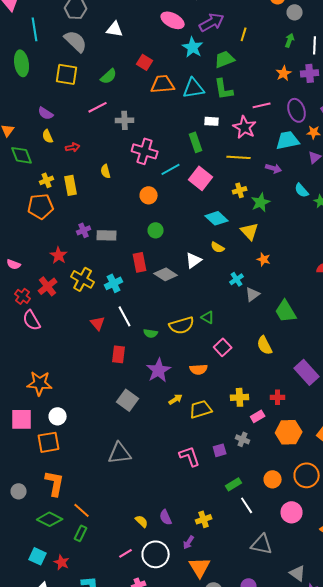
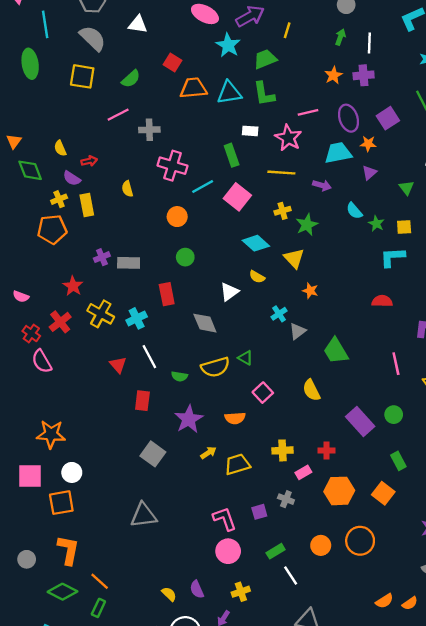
purple semicircle: (46, 113) -> (72, 178), moved
gray diamond: (166, 274) -> (205, 323), moved, turned 35
pink circle: (292, 512) -> (228, 551), moved

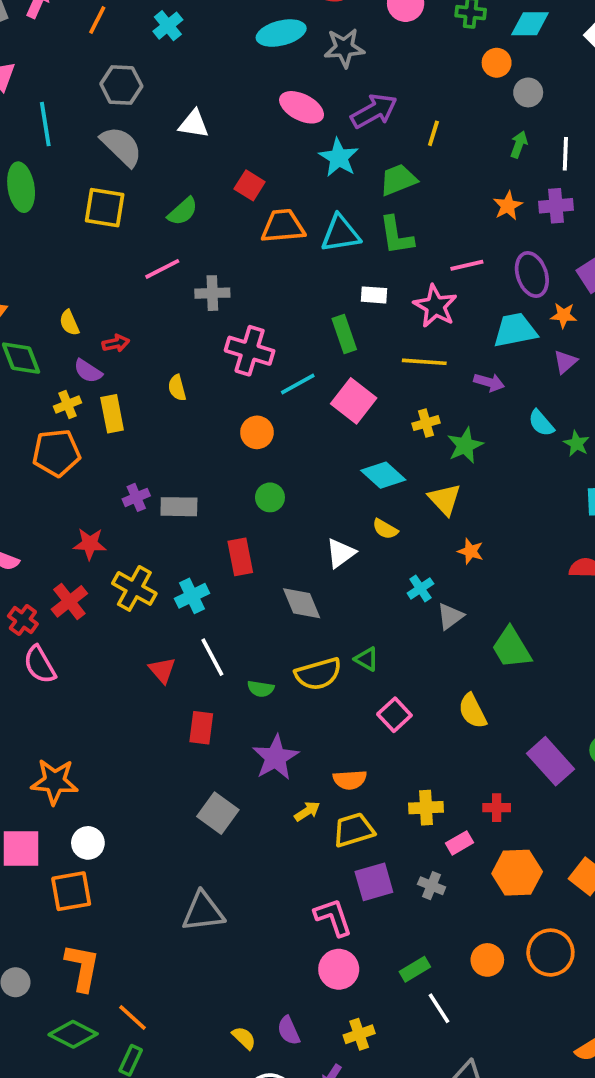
red star: (73, 286) -> (90, 544), turned -30
orange semicircle: (235, 418) -> (350, 780), moved
purple square: (259, 512) -> (374, 882), moved, size x1.5

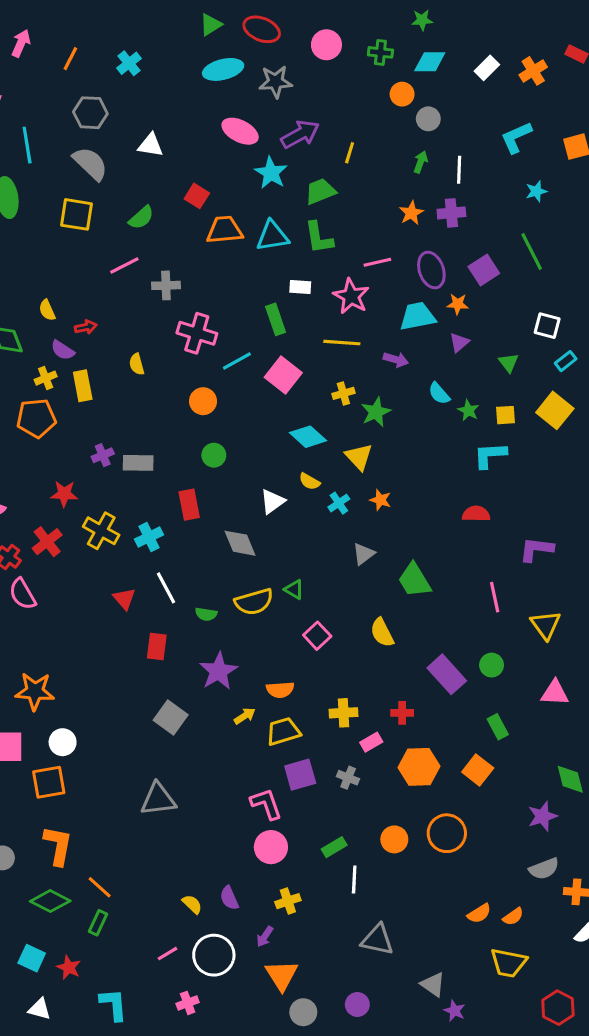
cyan cross: (420, 588) -> (339, 503), moved
white line: (439, 1008) -> (354, 880), turned 36

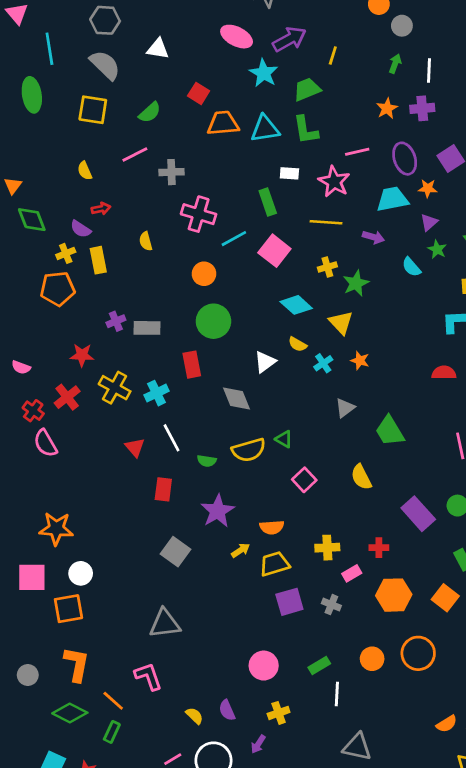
yellow semicircle: (47, 310) -> (85, 171), moved
green star: (468, 410) -> (437, 249), moved
green circle: (214, 455) -> (213, 321), size x1.6
pink L-shape: (266, 804) -> (148, 676), moved

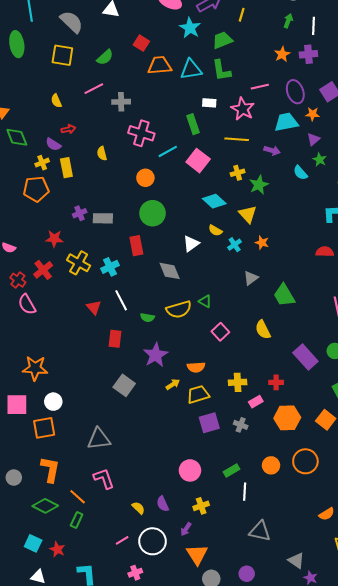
gray triangle: (165, 624) -> (99, 439), moved

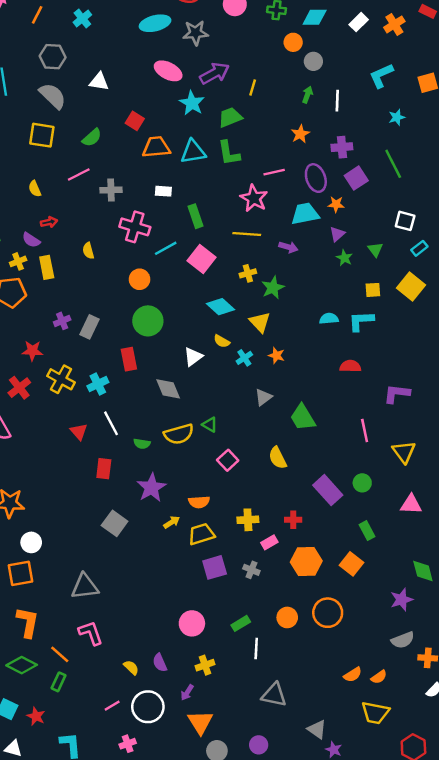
purple cross: (308, 54) -> (342, 147), moved
white rectangle: (209, 103) -> (163, 191), moved
cyan semicircle: (300, 173) -> (329, 319), moved, turned 126
gray rectangle: (103, 218) -> (90, 327), turned -66

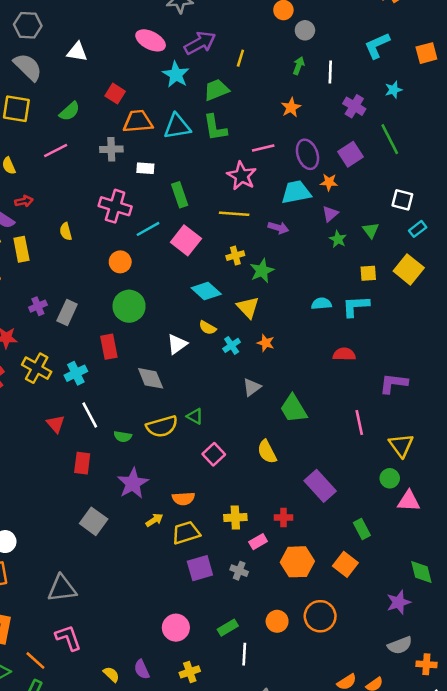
purple cross: (342, 147) -> (354, 106), moved, turned 36
gray cross: (111, 190) -> (111, 149), moved
green circle: (362, 483) -> (390, 478), moved

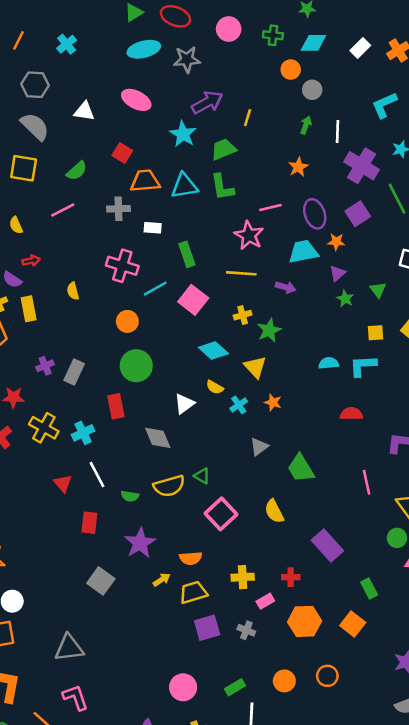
pink ellipse: (151, 40) -> (136, 100), moved
purple cross: (354, 106) -> (362, 166), size x1.5
pink square: (214, 454) -> (221, 514), size x1.4
orange circle: (320, 616) -> (327, 676), size x0.7

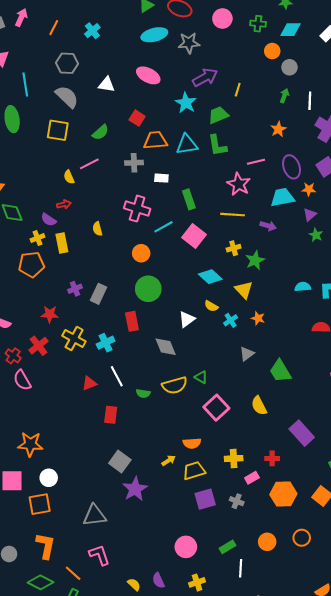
yellow semicircle: (16, 225) -> (69, 177), moved
red triangle: (63, 483) -> (89, 383), turned 49
purple star: (140, 543) -> (135, 489), moved

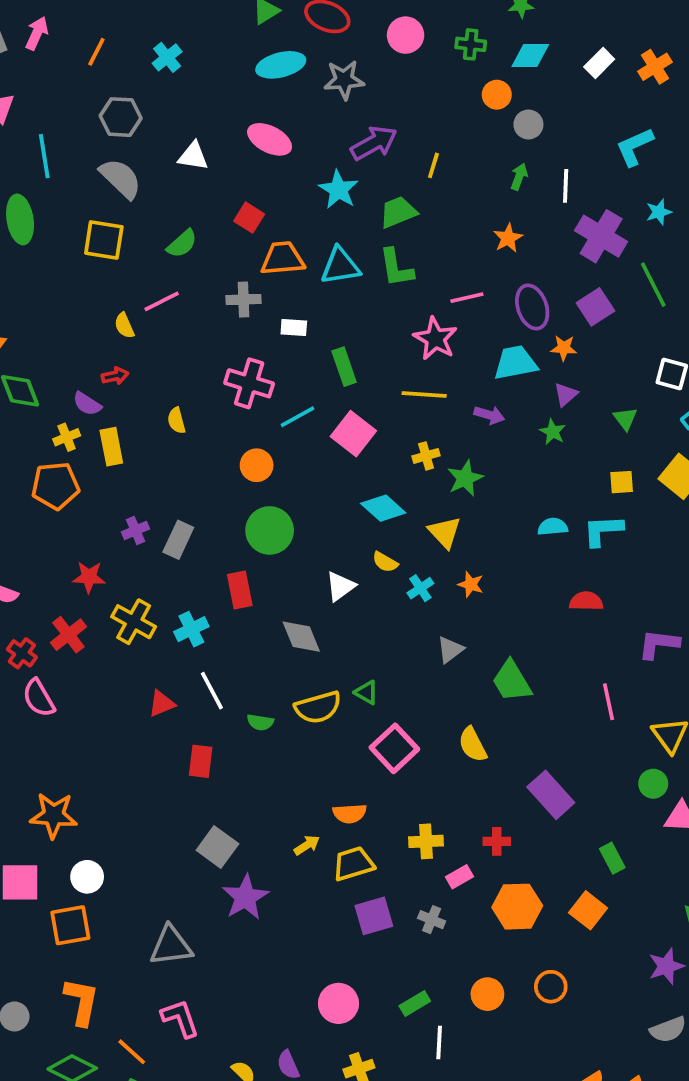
green star: (316, 235) -> (553, 432), moved

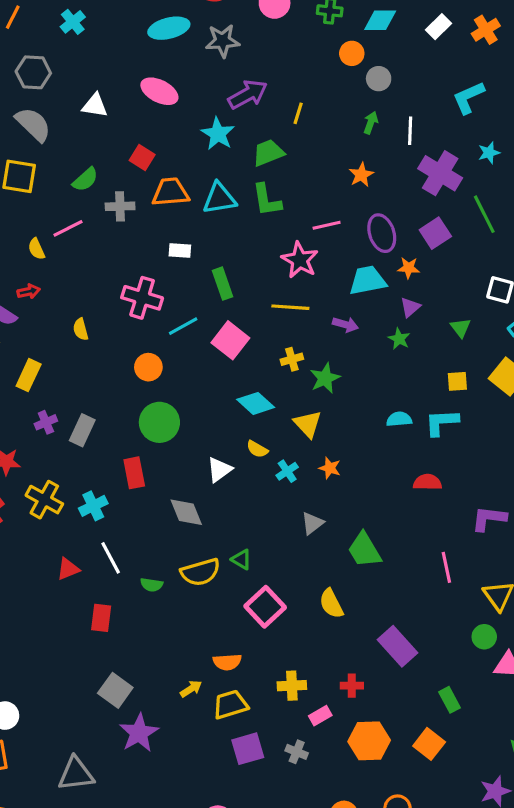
gray cross: (244, 300) -> (120, 206), moved
yellow rectangle: (111, 447) -> (29, 375), moved, turned 36

